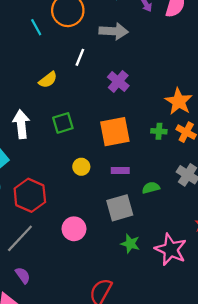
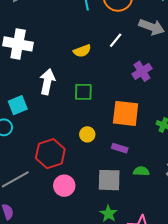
red hexagon: (30, 195) -> (50, 154), moved

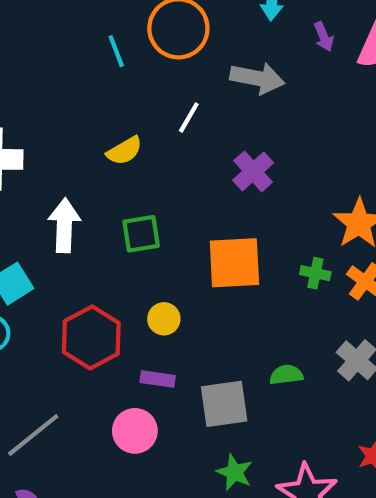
purple rectangle: (120, 148) -> (158, 379), moved
red hexagon: (50, 154) -> (91, 337), moved

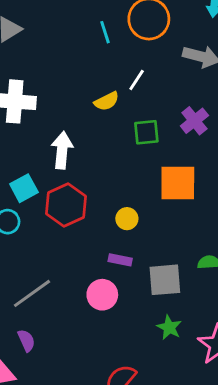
white line: (189, 118) -> (137, 80), moved
green square: (141, 234) -> (146, 132), moved
red hexagon: (91, 337) -> (66, 205), moved

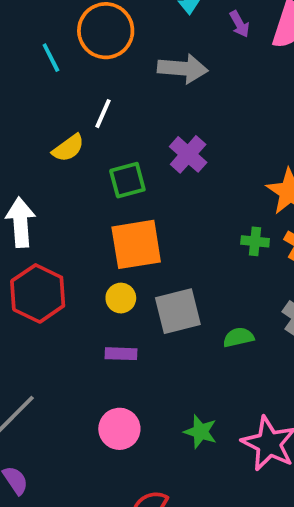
orange square: (178, 183) -> (136, 244), moved
gray square: (165, 280) -> (178, 311), moved
pink circle: (102, 295) -> (119, 429), moved

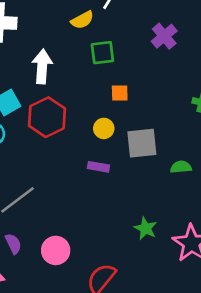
green square: (127, 180) -> (102, 53), moved
orange square: (136, 244) -> (120, 93), size x0.5
pink circle: (119, 429) -> (56, 250), moved

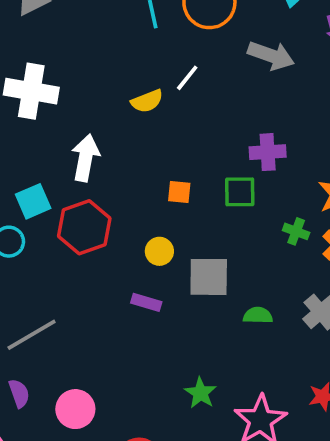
purple cross: (164, 36) -> (268, 152), moved, turned 30
green square: (102, 53) -> (240, 192), moved
orange square: (120, 93) -> (179, 192), moved

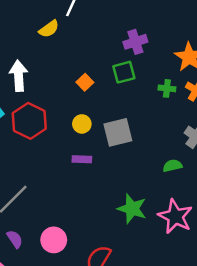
orange square: (179, 192) -> (85, 82), turned -35
green semicircle: (258, 315) -> (172, 166), moved
green star: (200, 393) -> (132, 209), size x1.4

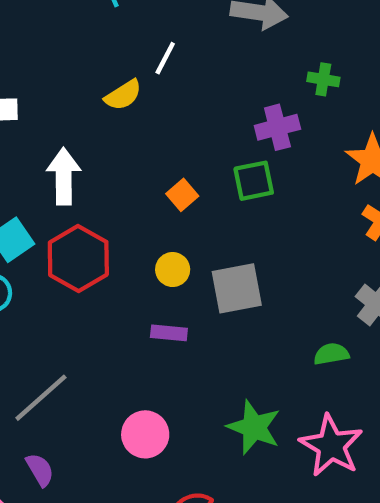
green cross: (167, 88) -> (323, 79), moved
pink circle: (54, 240) -> (145, 434), moved

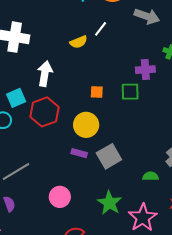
orange square: (182, 195) -> (97, 92), turned 32
yellow circle: (173, 270) -> (86, 125), size x1.6
gray square: (237, 288) -> (109, 156), moved, turned -30

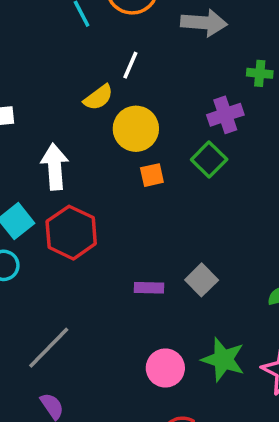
green square: (130, 92) -> (209, 160), turned -30
yellow circle: (86, 125) -> (136, 129), moved
gray square: (109, 156) -> (202, 280), size x0.7
pink circle: (60, 197) -> (165, 368), moved

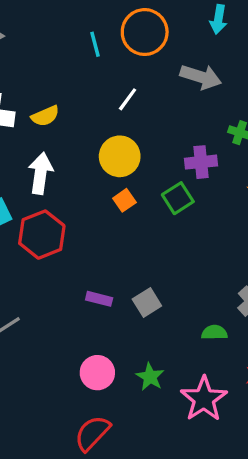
yellow semicircle: (98, 97) -> (45, 116), moved
orange square: (152, 175) -> (124, 200), turned -35
green star: (223, 360) -> (150, 377), size x0.7

